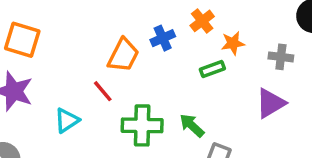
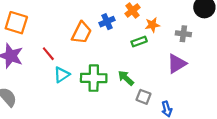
red line: (103, 91) -> (48, 54), moved
cyan triangle: (67, 120) -> (62, 75), moved

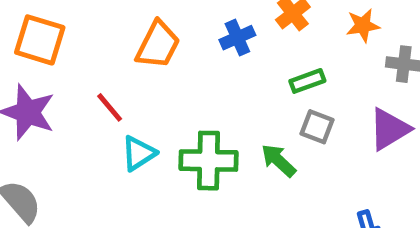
orange star: (152, 25) -> (363, 25), moved
orange trapezoid: (82, 33) -> (158, 45), moved
gray square: (144, 97) -> (317, 127), moved

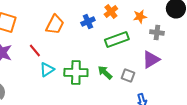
green rectangle: (307, 81) -> (117, 40), size x1.6
gray square: (317, 127) -> (128, 76), moved

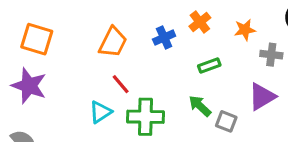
green rectangle: (117, 40) -> (209, 66), size x0.6
red line: (35, 50) -> (121, 84), moved
green arrow: (105, 72) -> (200, 106), moved

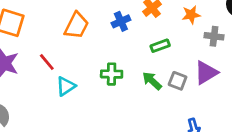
red line: (121, 84) -> (47, 62), moved
green cross: (145, 117) -> (112, 74), moved, size x0.7
gray square: (226, 121) -> (178, 81), moved

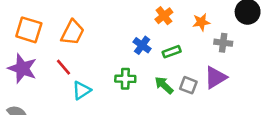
blue cross: (121, 21) -> (142, 45), moved, turned -30
orange trapezoid: (76, 25) -> (73, 32), moved

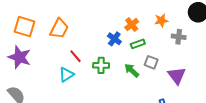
orange cross: (164, 16) -> (132, 25), moved
red line: (64, 67) -> (76, 56), moved
purple triangle: (215, 77) -> (177, 76), moved, turned -36
gray square: (188, 85) -> (151, 62), moved

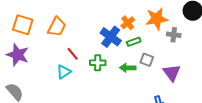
orange star: (161, 20) -> (157, 19), size x1.6
blue cross: (114, 39) -> (111, 37), size x1.5
green arrow: (132, 70) -> (128, 68), turned -42

